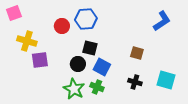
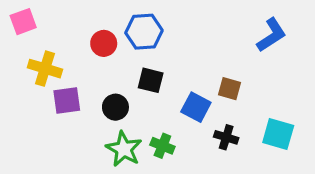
black circle: (78, 64) -> (115, 107), moved
blue square: (102, 67) -> (196, 107), moved

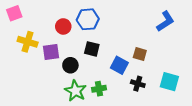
purple square: (67, 100) -> (51, 52), moved
green cross: (162, 146) -> (99, 89), turned -32

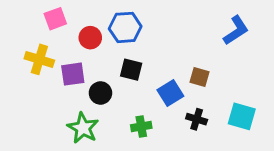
pink square: (14, 13) -> (55, 19), moved
blue square: (119, 65) -> (170, 93), turned 30
green star: (76, 91) -> (83, 128), moved

